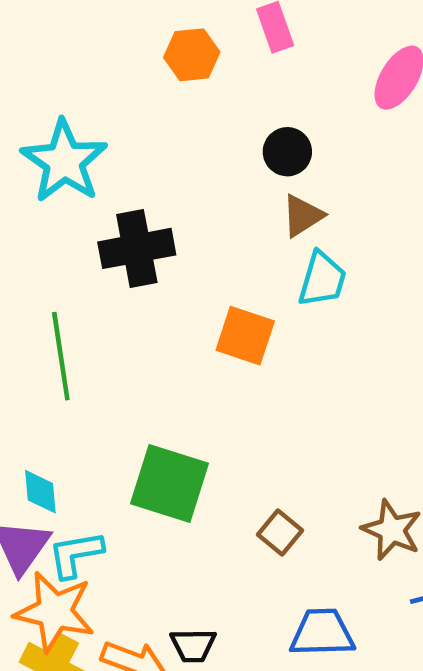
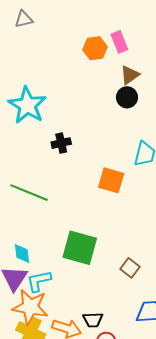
orange hexagon: (192, 55) -> (95, 48), moved
brown triangle: (303, 216) -> (130, 75), moved
black cross: (137, 248) -> (61, 143), size x0.6
green line: (61, 356) -> (29, 193), turned -57

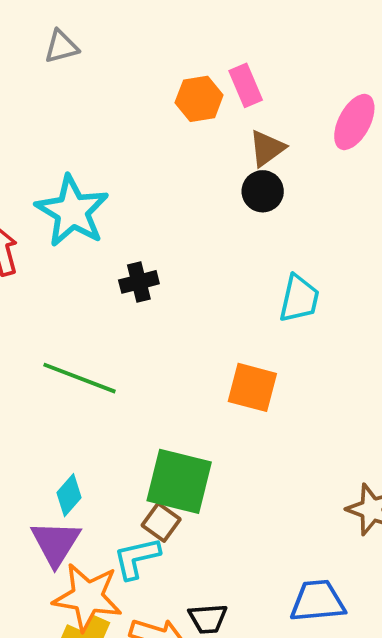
orange square: (111, 180) -> (252, 387), moved
cyan diamond: (22, 254) -> (69, 495), turned 50
brown square: (130, 268) -> (161, 522), moved
cyan L-shape: (39, 281) -> (137, 558), moved

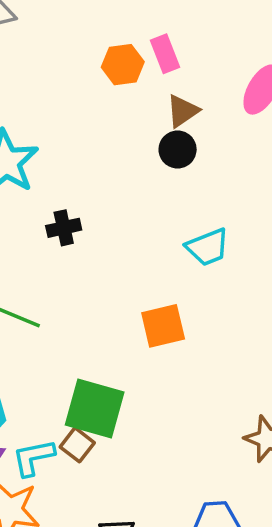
cyan trapezoid: (299, 299) -> (208, 247), turned 54
orange square: (252, 387) -> (163, 326), turned -30
cyan L-shape: (137, 558) -> (33, 458), moved

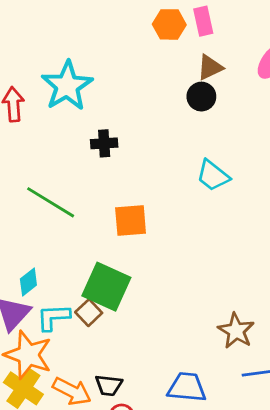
cyan trapezoid: (208, 247) -> (213, 176), turned 51
orange square: (163, 326) -> (131, 221), moved

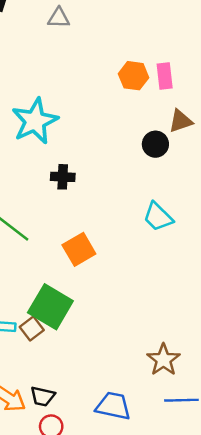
brown triangle: (210, 67) -> (181, 121), moved
orange square: (131, 221) -> (79, 249), turned -32

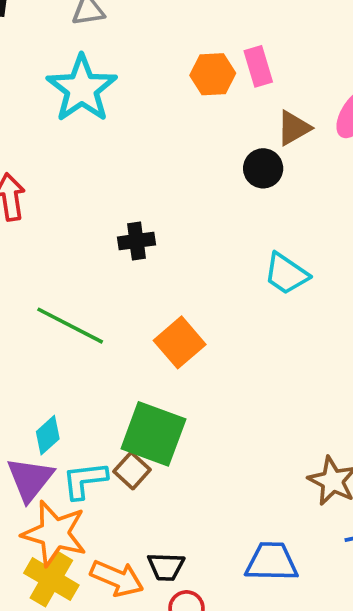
cyan star: (35, 121) -> (82, 89), moved

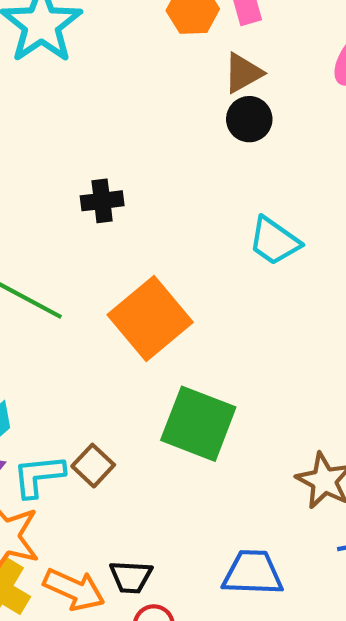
brown triangle: (294, 128) -> (243, 73), moved
orange square: (180, 342) -> (150, 319), size x1.4
green square: (153, 434) -> (198, 424), moved

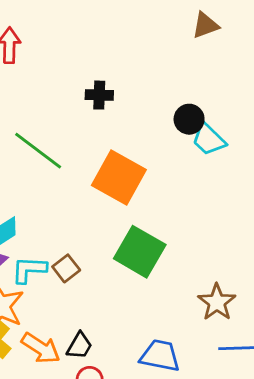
black circle: (249, 119) -> (189, 119), moved
orange square: (150, 319) -> (119, 178), turned -30
black trapezoid: (131, 577) -> (79, 346), turned -72

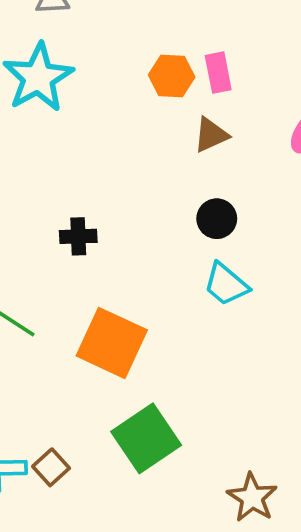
black circle: (189, 119) -> (217, 219), moved
green square: (140, 252) -> (146, 438), turned 30

